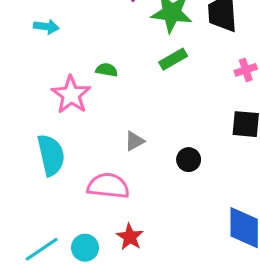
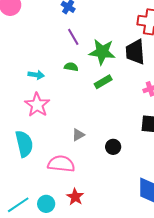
cyan arrow: (46, 27) -> (36, 75), moved
green semicircle: (107, 70) -> (71, 67), moved

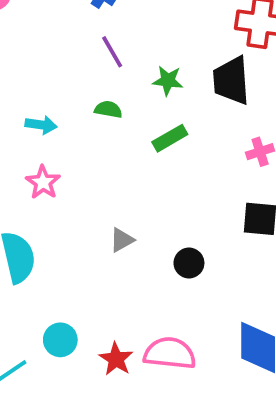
green star: (102, 52) -> (168, 81), size x0.6
pink star: (37, 105) -> (43, 182), size x0.7
pink semicircle: (61, 164) -> (170, 353), moved
cyan circle: (46, 204) -> (60, 340), moved

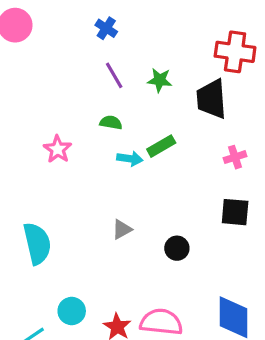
green star: (168, 81) -> (160, 80), moved
cyan arrow: (41, 125) -> (130, 159), moved
pink star: (43, 182) -> (58, 149), moved

